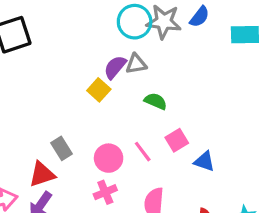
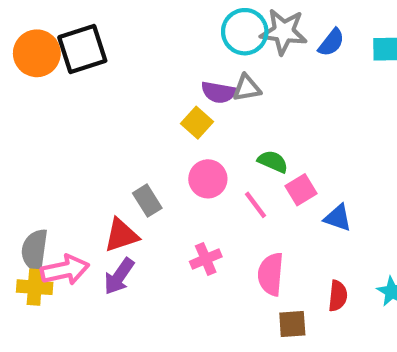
blue semicircle: (200, 17) -> (331, 42), moved
purple semicircle: (115, 67) -> (219, 92), turned -120
green semicircle: (156, 101) -> (273, 162), moved
pink circle: (109, 158) -> (208, 179), moved

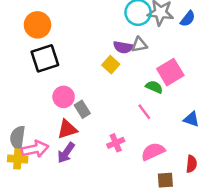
black square: (82, 49) -> (45, 58), moved
orange circle: (37, 53) -> (37, 25), moved
pink circle: (208, 179) -> (64, 97), moved
pink square: (301, 190) -> (170, 72), moved, size x1.5
pink semicircle: (271, 274) -> (153, 152), turned 60

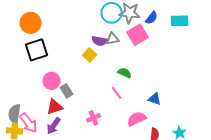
pink square: (170, 72) -> (138, 35), moved
pink arrow: (35, 149) -> (29, 123), turned 65
pink semicircle: (153, 152) -> (137, 119), moved

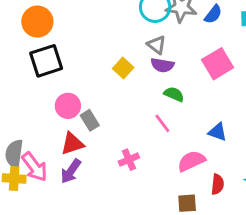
pink square: (138, 35) -> (218, 64), moved
gray triangle: (113, 39) -> (157, 45), turned 48
purple semicircle: (100, 41) -> (162, 65), moved

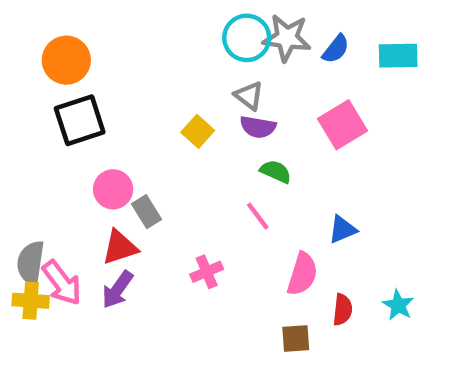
blue triangle: (218, 132) -> (342, 229), turned -42
pink semicircle: (191, 161) -> (302, 274), turned 132

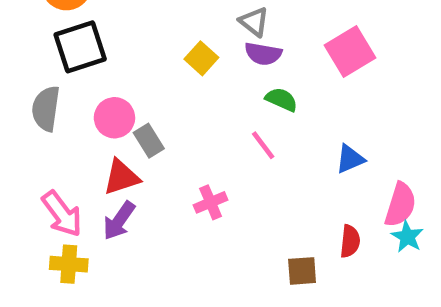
gray semicircle: (31, 263) -> (46, 109), moved
pink semicircle: (302, 274) -> (400, 205), moved
yellow cross: (31, 301) -> (69, 264), moved

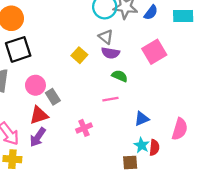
pink line: (263, 145) -> (110, 99), turned -63
blue triangle: (350, 159) -> (142, 119), moved
cyan star: (407, 237) -> (142, 145), moved

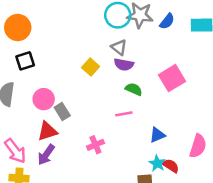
black square: (18, 49) -> (25, 61), size x0.7
pink square: (154, 52) -> (172, 78), moved
red semicircle: (154, 148) -> (171, 166), turned -63

